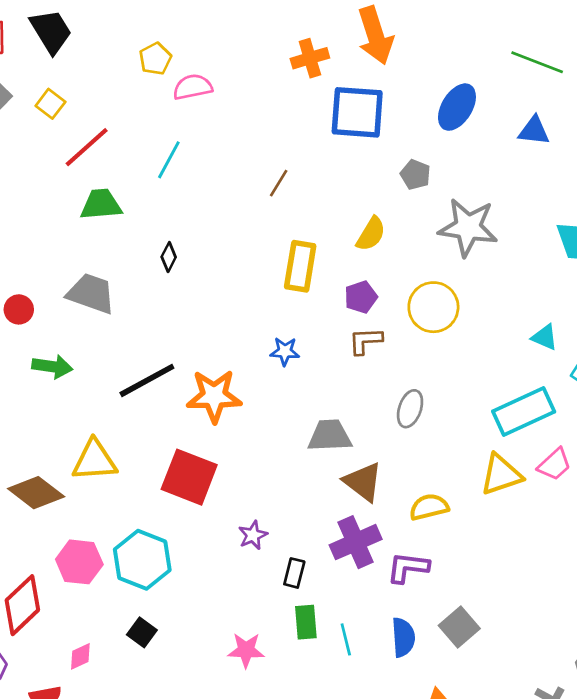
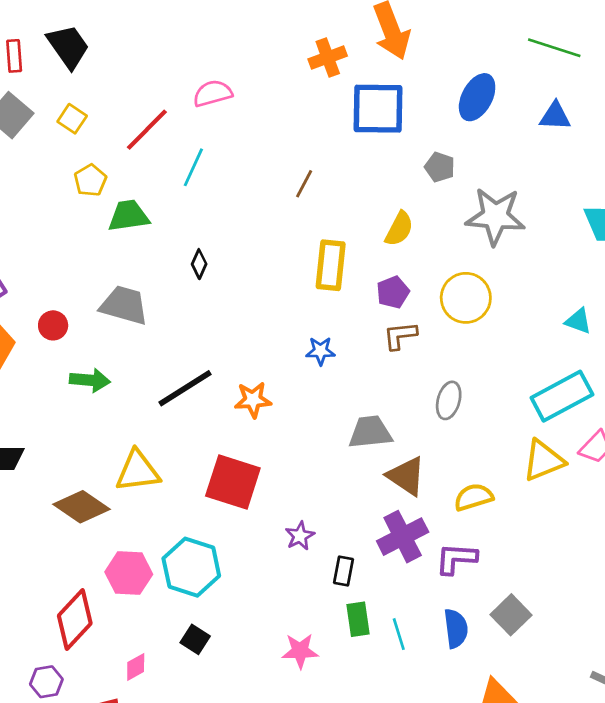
yellow pentagon: (155, 59) -> (90, 180), moved
red line: (87, 147) -> (147, 130), moved
orange star: (214, 396) -> (253, 400), size x0.7

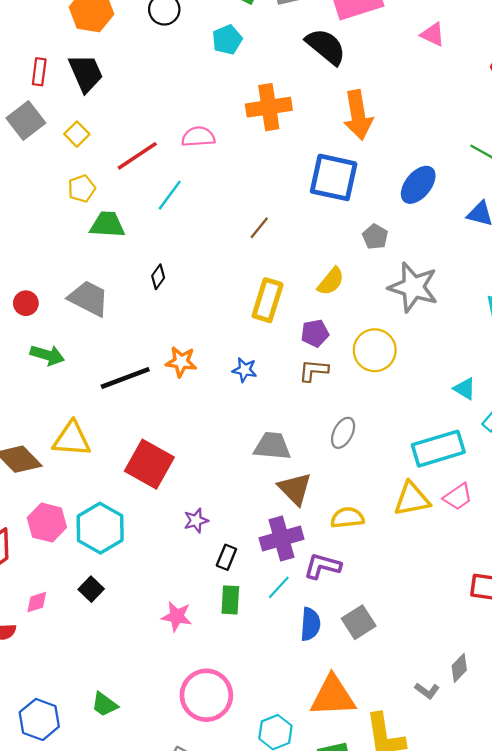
orange cross: (328, 58) -> (269, 107), moved, size x1.4
orange star: (253, 400) -> (181, 362), moved
cyan line: (399, 634) -> (279, 587), moved, turned 48

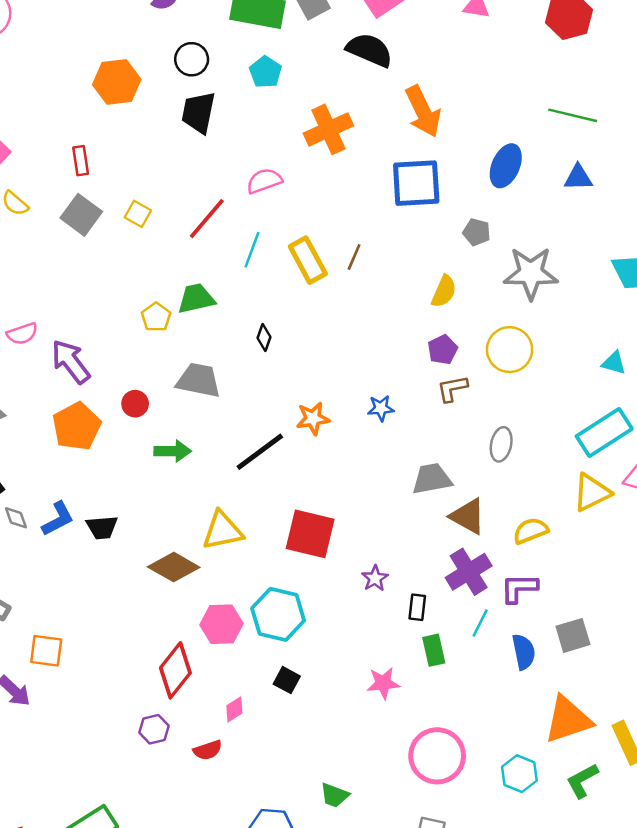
black trapezoid: (86, 73) -> (198, 113), moved, turned -129
yellow pentagon: (82, 189) -> (156, 317), moved
yellow rectangle: (268, 300) -> (308, 260), moved, turned -30
gray square: (359, 622) -> (573, 635), turned 32

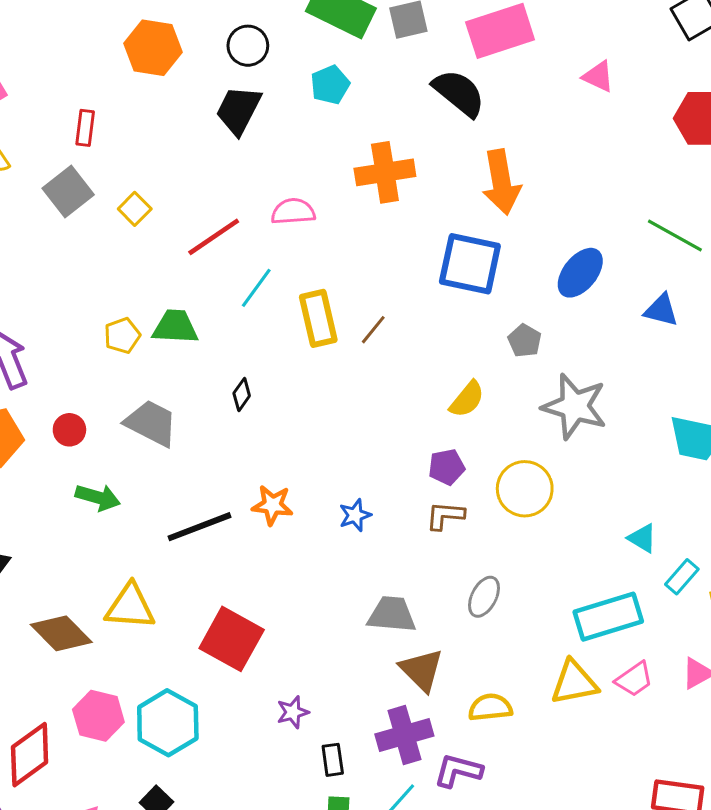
blue star: (381, 408) -> (355, 515), turned -30
black rectangle: (417, 607) -> (333, 760), turned -30

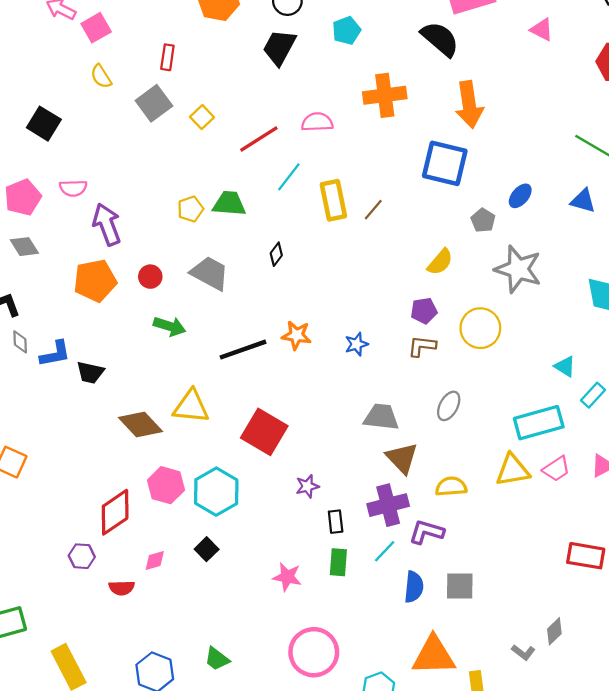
blue ellipse: (580, 273) -> (520, 196), moved, size x0.7

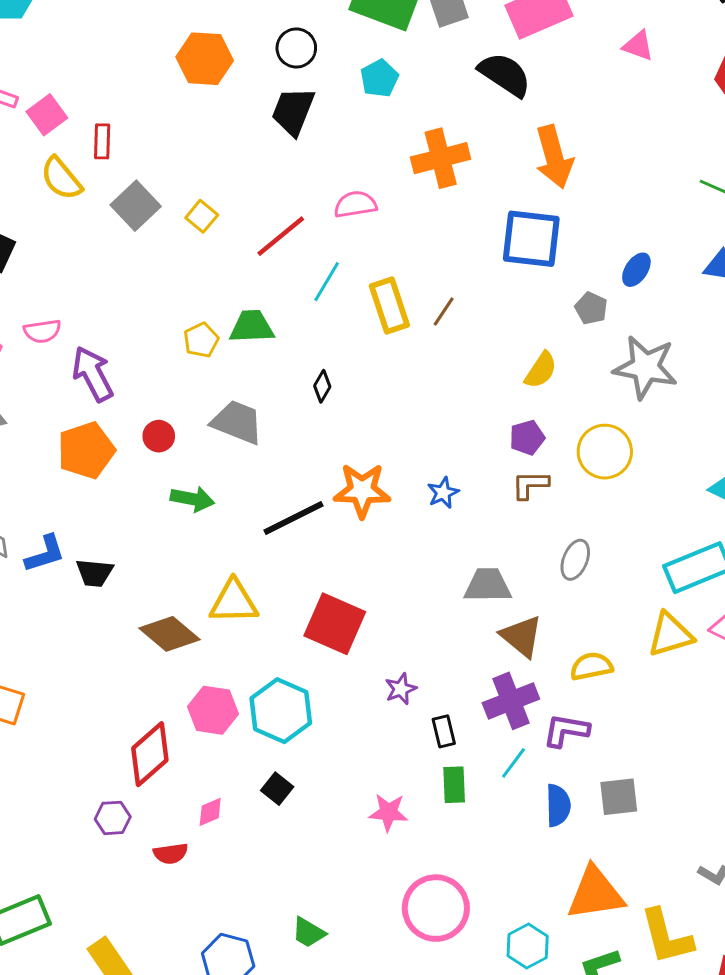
red rectangle: (167, 57) -> (102, 141), moved
yellow semicircle: (101, 76) -> (61, 178), size x1.4
orange star: (296, 335) -> (362, 490), size x1.4

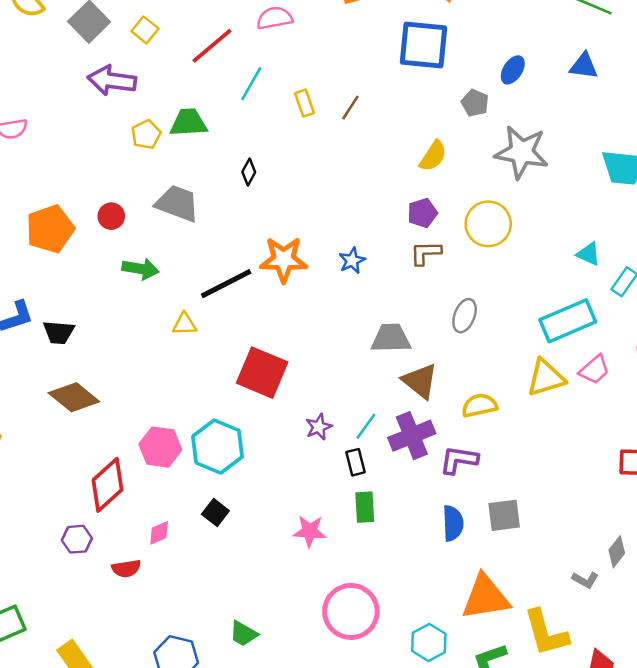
yellow rectangle: (389, 306) -> (304, 103), size x0.6
purple arrow: (93, 374) -> (112, 80), moved, turned -54
yellow triangle: (234, 602) -> (184, 324), moved, size x0.6
brown diamond: (169, 634) -> (74, 397), moved
cyan line: (514, 763) -> (366, 426), moved

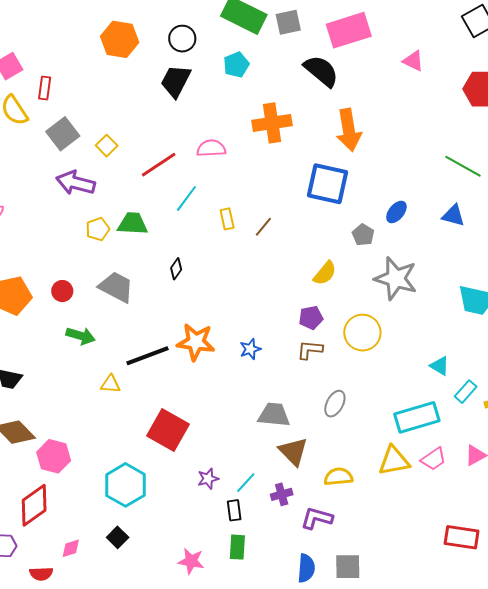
purple cross: (412, 436) -> (282, 494), size x0.6
pink hexagon: (160, 447) -> (54, 456), moved

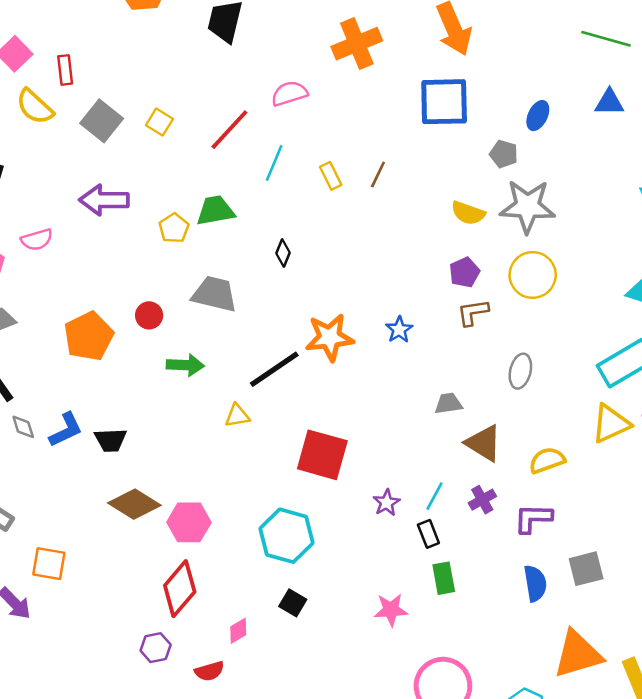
purple arrow: (76, 183) -> (104, 200), moved
yellow semicircle: (325, 273) -> (468, 213), turned 84
gray star: (396, 278) -> (528, 206), moved
gray trapezoid: (274, 415) -> (448, 404), size x0.7

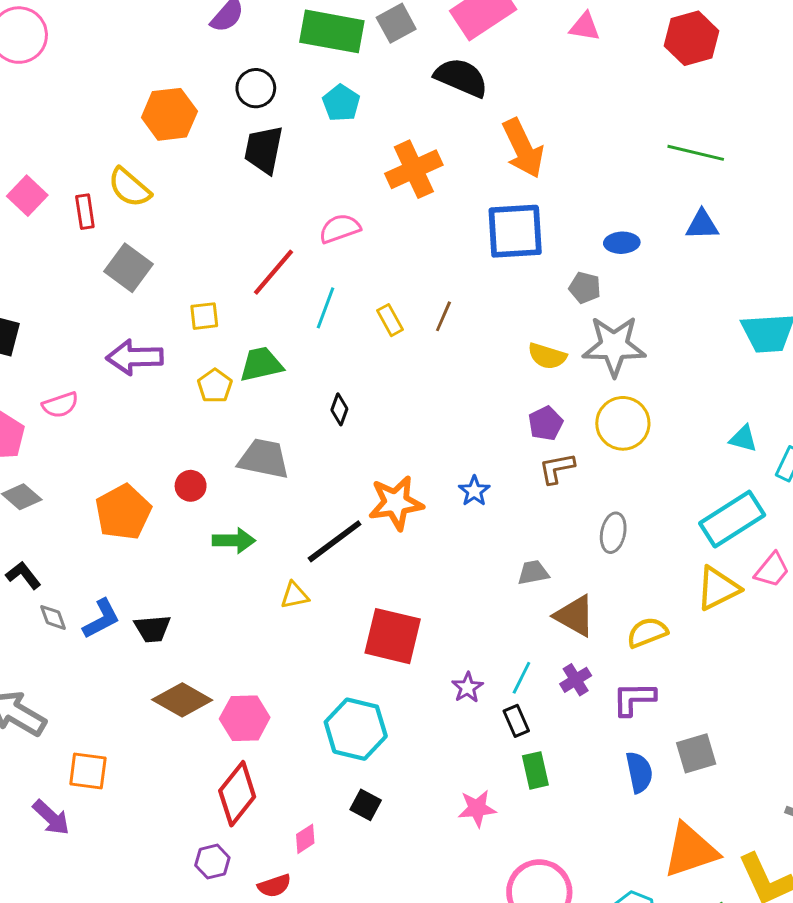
yellow semicircle: (35, 107) -> (129, 187), moved
blue ellipse: (538, 116) -> (622, 243), turned 64
yellow square: (159, 122) -> (204, 316), moved, turned -36

